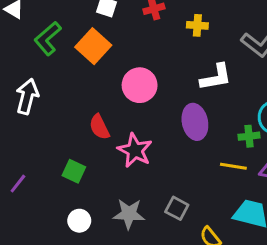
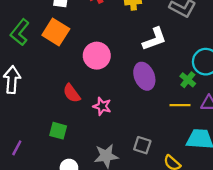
green cross: (249, 136) -> (188, 80), turned -35
pink star: (135, 150) -> (102, 106), size x0.7

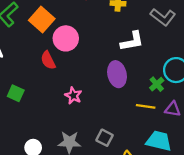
pink circle: (97, 56) -> (66, 38), moved
red semicircle: (72, 93) -> (48, 60), moved
green square: (58, 131) -> (16, 93), moved

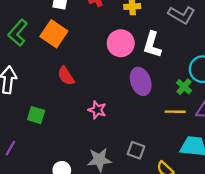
pink circle: (66, 38) -> (121, 43), moved
white L-shape: (132, 41) -> (152, 45), turned 125

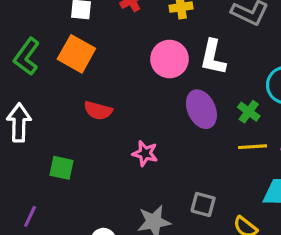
red semicircle: (66, 76) -> (98, 110), turned -36
green cross: (184, 87) -> (249, 112), moved

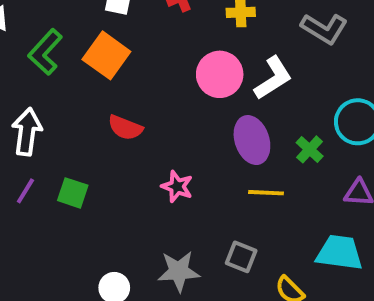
white L-shape: (213, 57) -> (273, 78), turned -141
yellow line: (253, 147) -> (266, 193), moved
purple line: (30, 216) -> (25, 191), moved

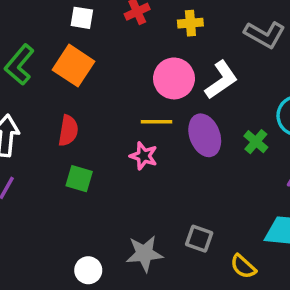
red semicircle: (125, 128) -> (68, 131), moved, turned -100
pink star: (177, 187) -> (144, 156), moved
green square: (73, 193) -> (79, 179), moved
yellow line: (266, 193) -> (157, 122), moved

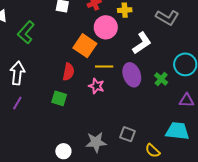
orange square: (74, 66) -> (85, 46), moved
pink circle: (174, 78) -> (106, 27), moved
red semicircle: (68, 131) -> (68, 72), moved

